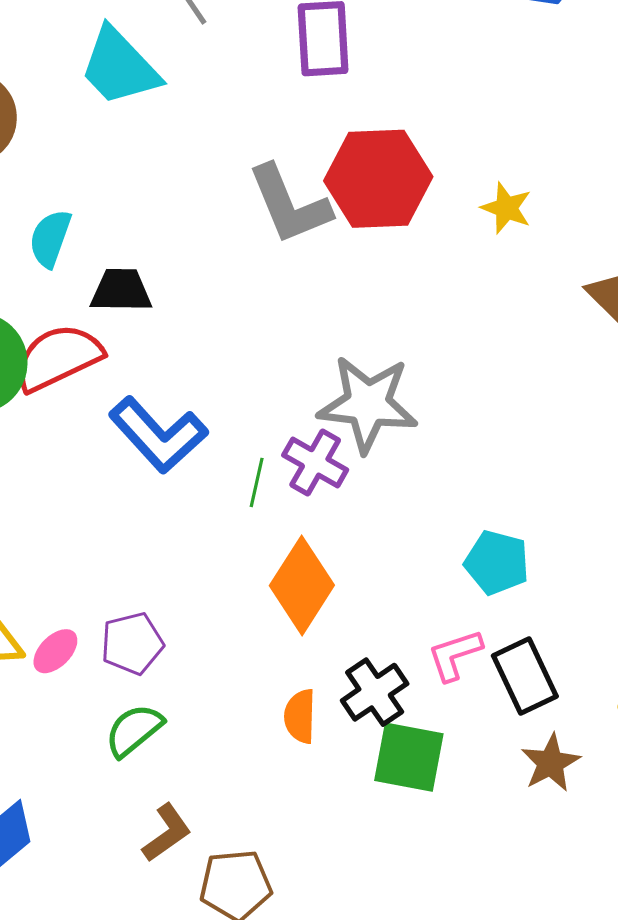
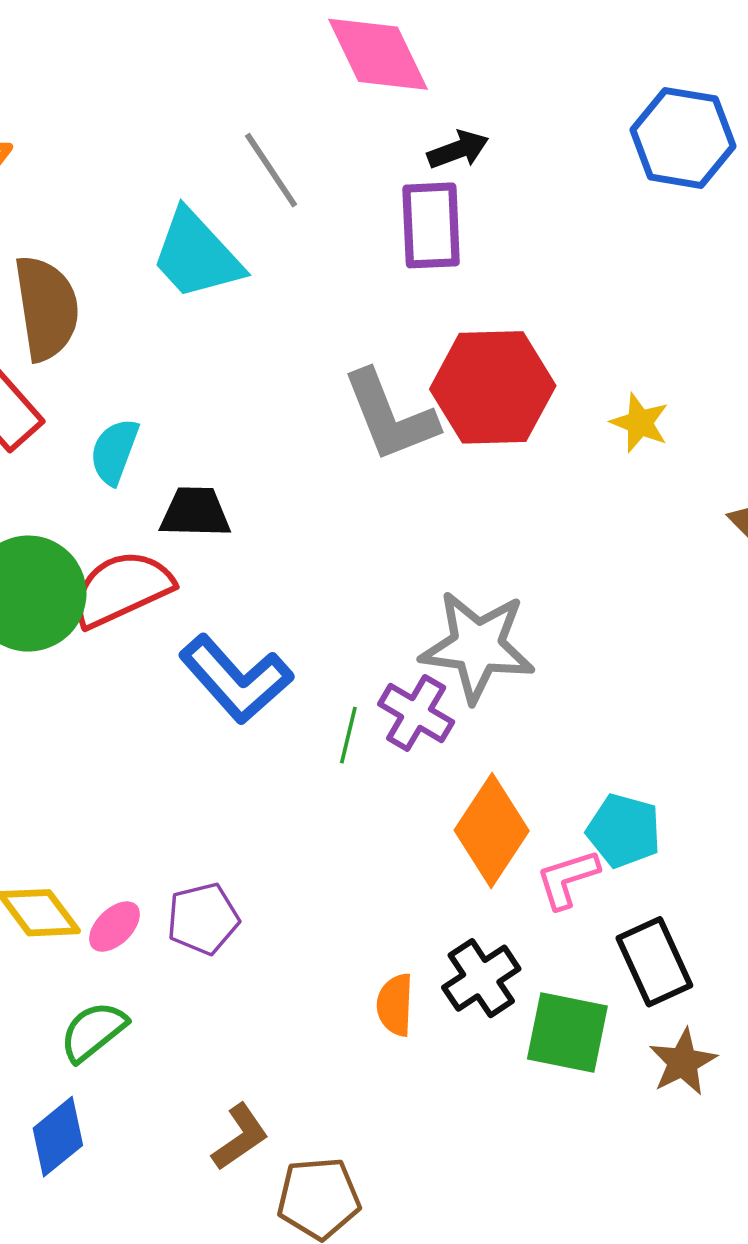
orange diamond: (302, 585) -> (492, 831), moved
pink L-shape: (455, 655) -> (567, 879), moved
green semicircle: (134, 730) -> (93, 1031), moved
green square: (409, 757) -> (567, 1033), moved

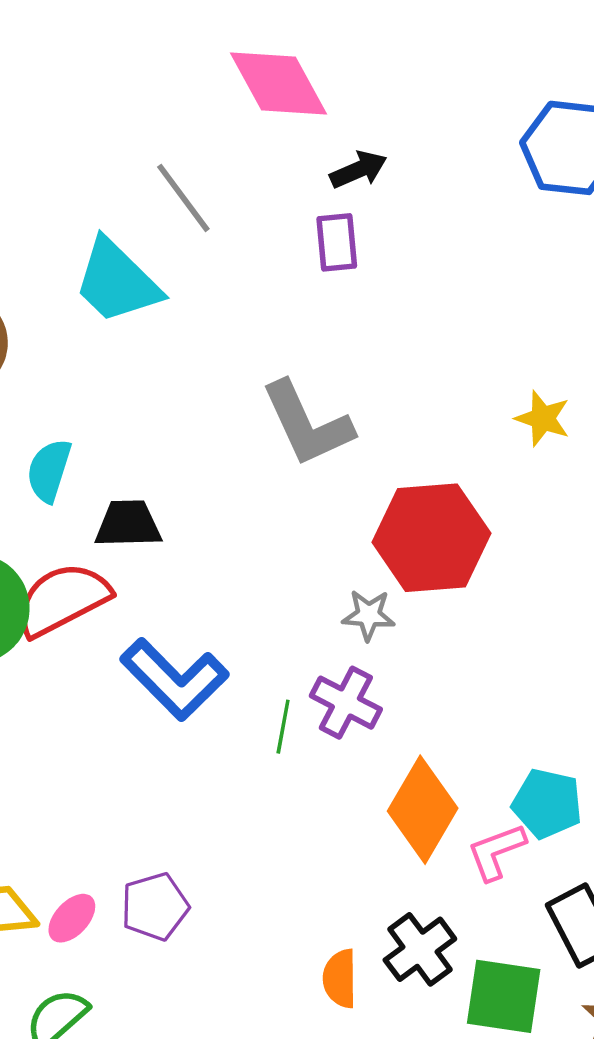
purple rectangle: (431, 225) -> (337, 242), size x0.7
red hexagon: (493, 387) -> (431, 538), moved
gray star: (477, 646) -> (369, 615), moved, size x0.5

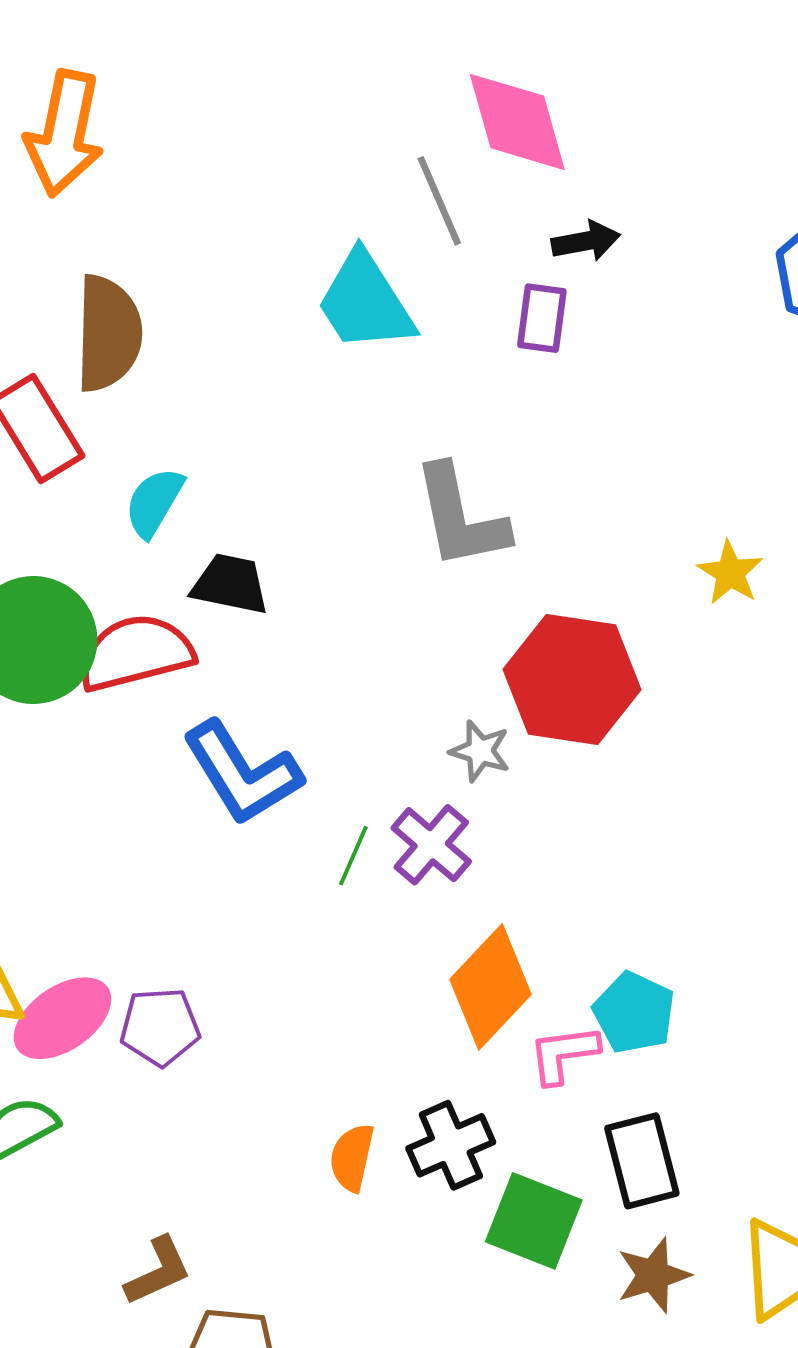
gray line: (183, 198) -> (439, 201), moved
cyan trapezoid: (117, 281) -> (365, 302), moved
pink ellipse: (72, 918) -> (62, 1018), size x1.6

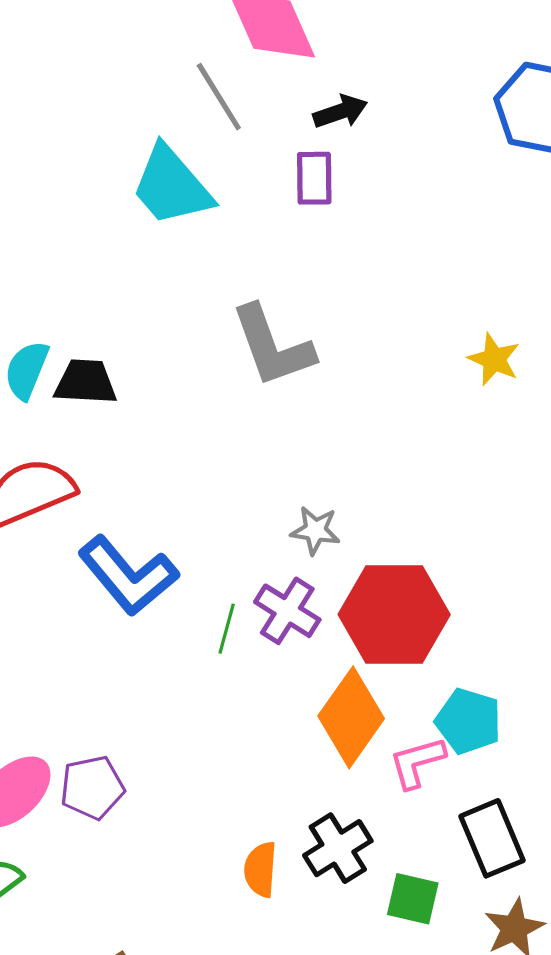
black trapezoid: (230, 584) -> (86, 382), moved
red hexagon: (572, 679) -> (394, 615), moved
green square: (534, 1221) -> (413, 899), size x0.7

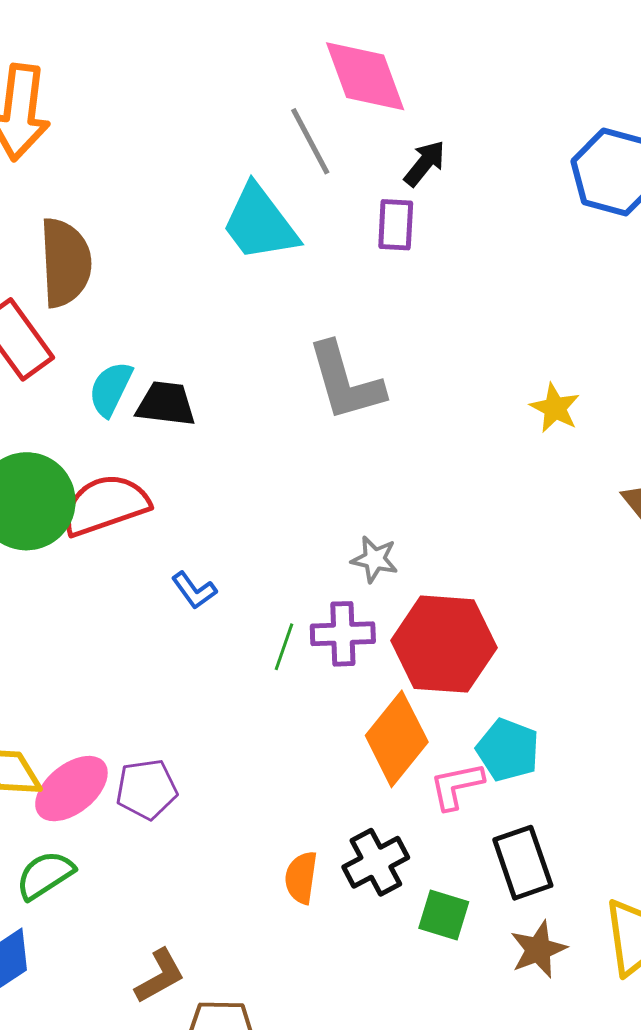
black arrow: (340, 112) -> (425, 163), turned -36
blue L-shape: (128, 576) -> (194, 590), size x0.5
purple cross: (287, 611) -> (343, 634), turned -38

